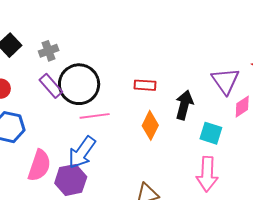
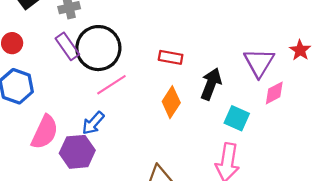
pink line: (95, 116) -> (111, 85), turned -32
blue arrow: (82, 152) -> (93, 123), size x0.7

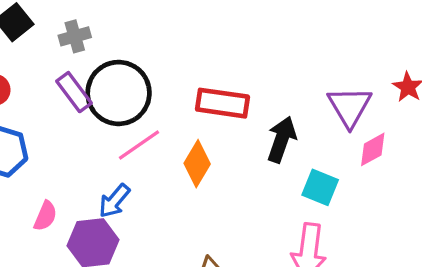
red rectangle: (171, 57) -> (222, 103), size x1.5
orange diamond: (171, 102) -> (197, 164), moved
pink semicircle: (45, 132) -> (45, 216), size x0.6

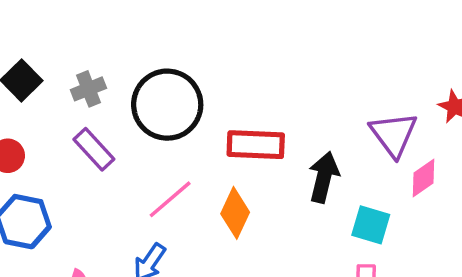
black circle: (119, 93) -> (167, 105), moved

